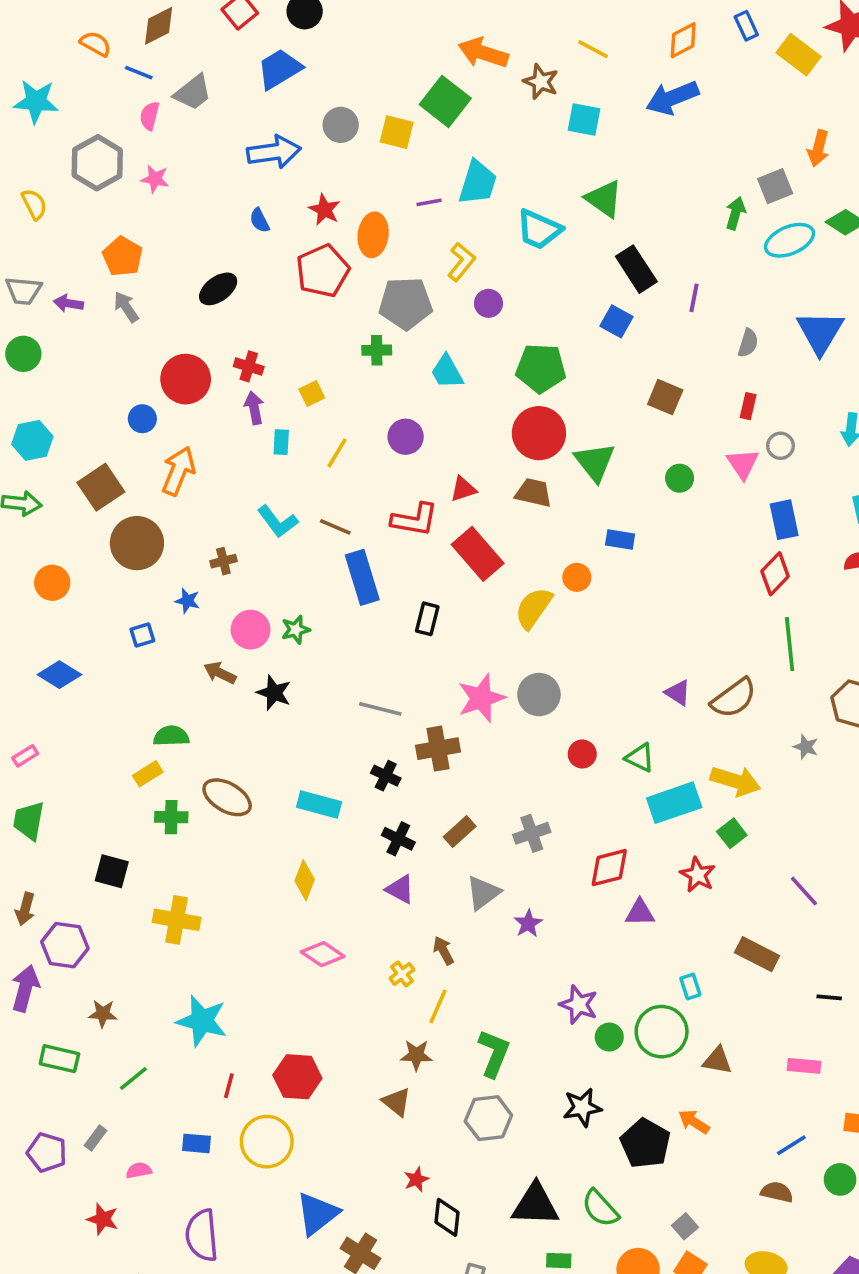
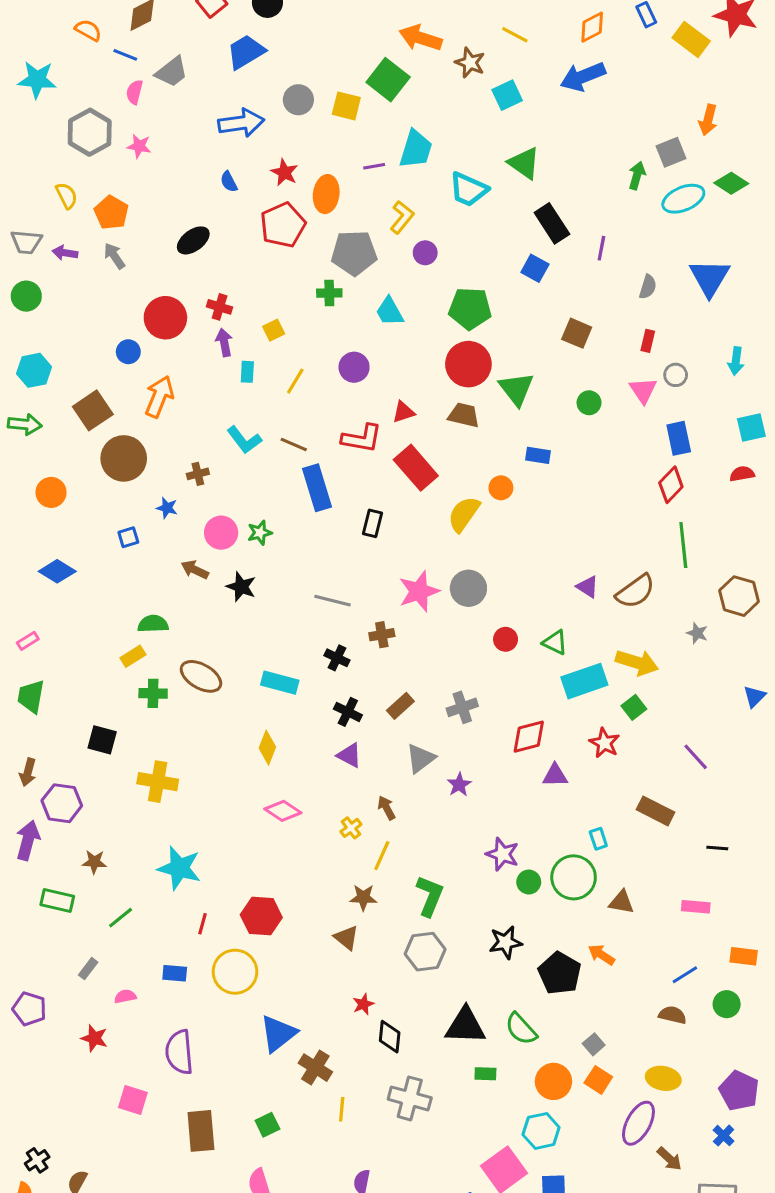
cyan square: (584, 119) -> (507, 95), turned -36
yellow semicircle: (34, 204) -> (66, 196), moved
brown cross: (438, 749) -> (382, 635), size x0.7
purple pentagon: (47, 1152) -> (29, 1009), moved

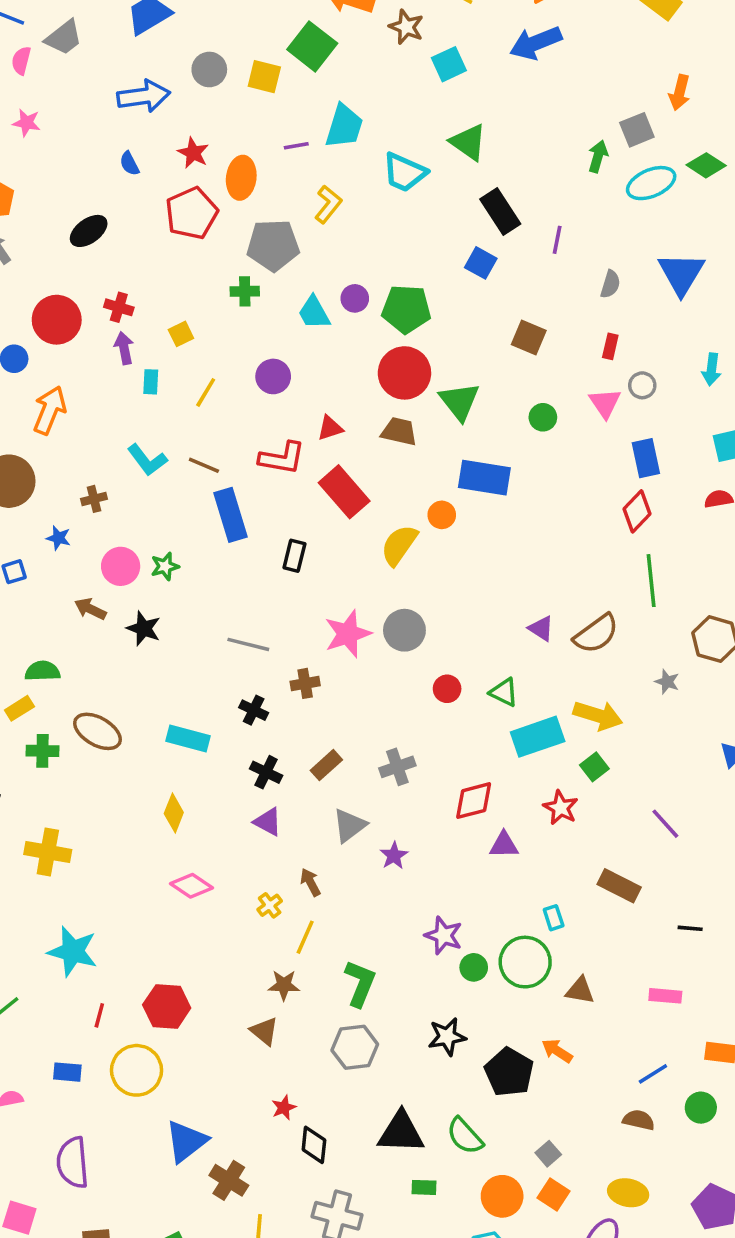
purple circle: (425, 253) -> (355, 298), moved
blue rectangle: (538, 455) -> (484, 478), size x1.8

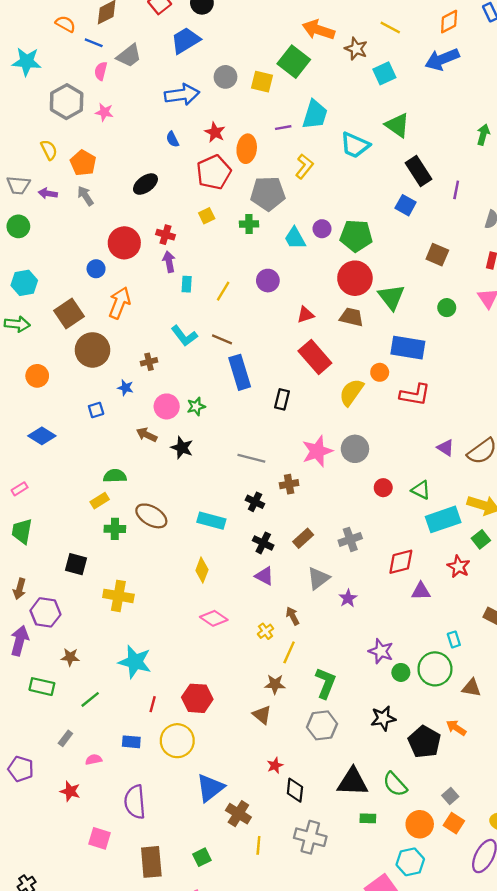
yellow square: (181, 334) -> (207, 216), moved
red L-shape: (282, 458) -> (415, 395), moved

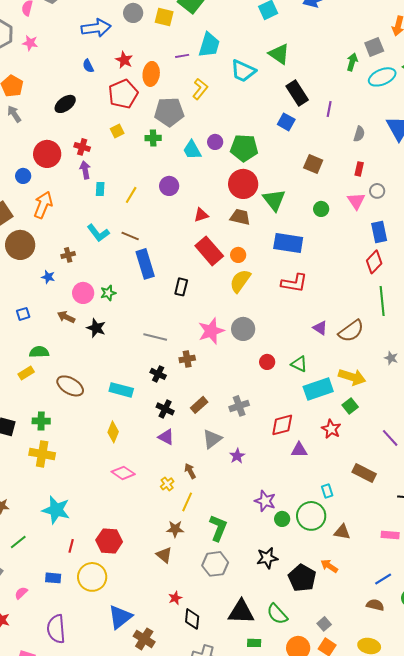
orange circle: (380, 372) -> (238, 255), moved
blue square: (96, 410) -> (23, 314), moved
green cross: (115, 529) -> (41, 421), moved
pink semicircle: (94, 760) -> (21, 593), turned -32

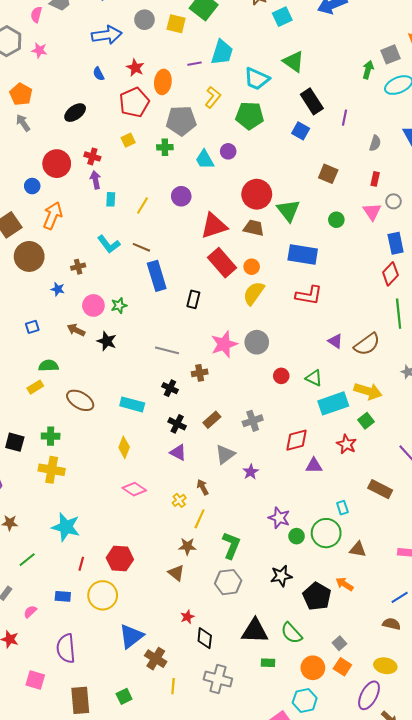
green pentagon: (244, 148) -> (250, 116), moved
red triangle: (201, 215) -> (214, 226), size x1.8

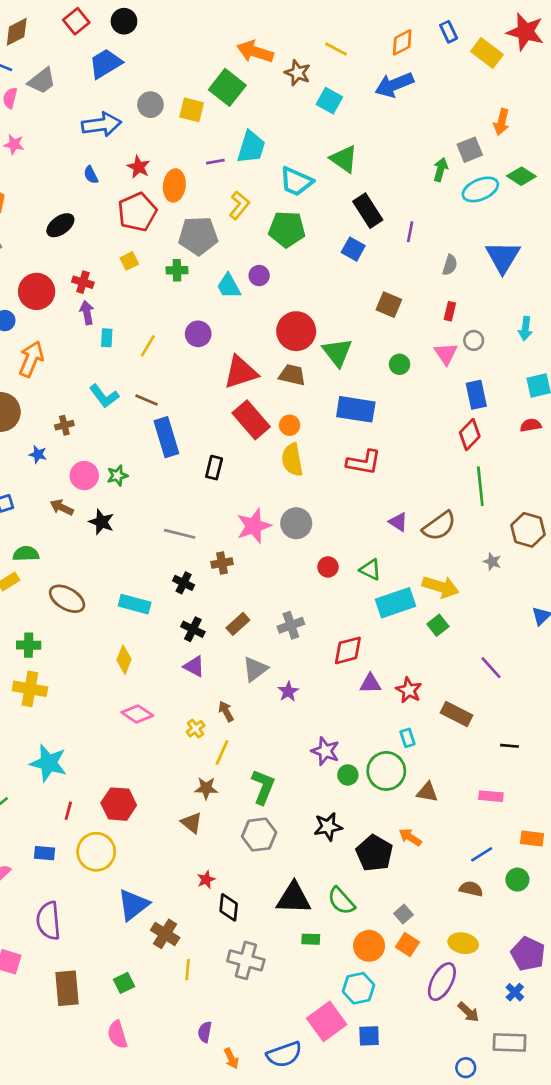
cyan square: (282, 17) -> (329, 101), turned -36
yellow semicircle: (254, 293) -> (292, 460), turned -45
red star: (347, 444) -> (409, 690), moved

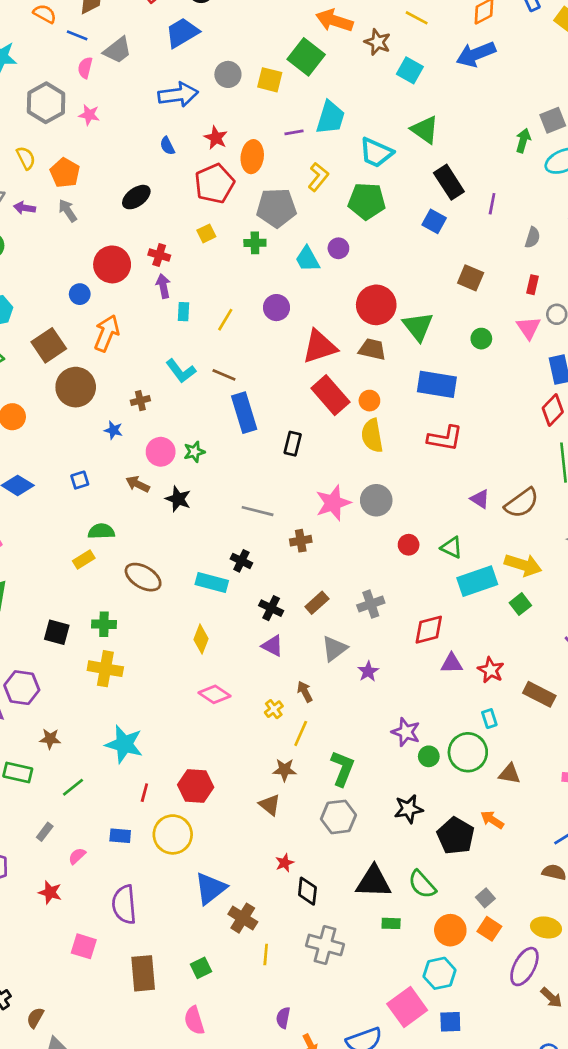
black cross: (184, 583) -> (241, 561), moved

